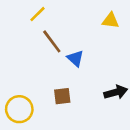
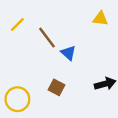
yellow line: (38, 14) -> (17, 25), moved
brown square: (62, 96) -> (57, 87), turned 35

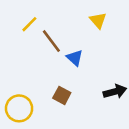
yellow triangle: (100, 19) -> (98, 20), moved, turned 42
yellow line: (17, 25) -> (29, 24), moved

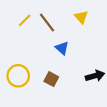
brown line: (51, 41) -> (47, 22), moved
yellow circle: (19, 108) -> (18, 76), moved

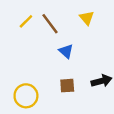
yellow circle: (18, 76) -> (26, 96), moved
brown square: (51, 79) -> (67, 86), moved, turned -32

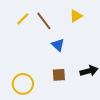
yellow triangle: (87, 18) -> (76, 16), turned 40

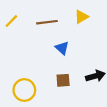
yellow line: (23, 19) -> (11, 21), moved
brown line: (44, 21) -> (47, 22), turned -60

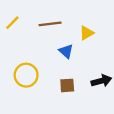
yellow triangle: (81, 17) -> (87, 33), moved
yellow circle: (24, 90) -> (26, 75), moved

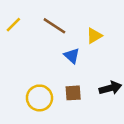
brown line: (50, 24) -> (54, 26), turned 40
yellow circle: (26, 75) -> (39, 98), moved

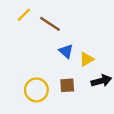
yellow line: (13, 25) -> (24, 15), moved
yellow triangle: (94, 36) -> (87, 59), moved

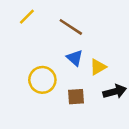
brown line: (50, 24) -> (71, 27), moved
yellow circle: (36, 90) -> (42, 80), moved

